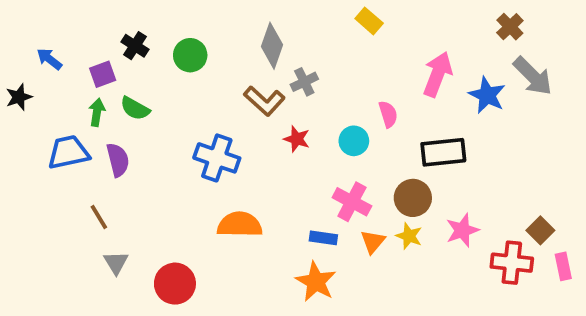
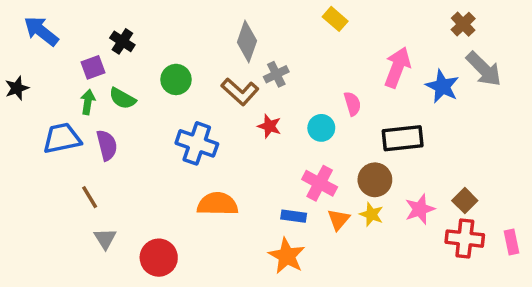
green circle: (190, 55) -> (176, 79), moved
blue arrow: (49, 59) -> (41, 31), moved, size x1.5
brown square: (540, 230) -> (465, 201), moved

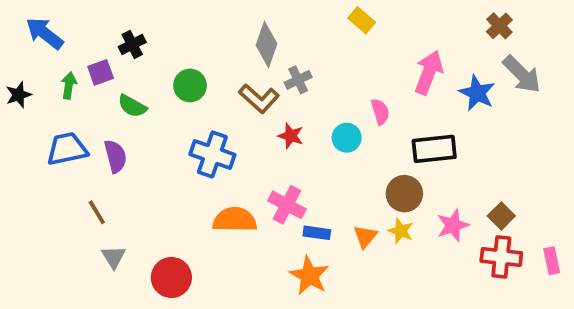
black cross: (122, 41) -> (132, 44), turned 30
green arrow: (88, 102) -> (69, 85), moved
pink cross: (320, 183) -> (287, 205), moved

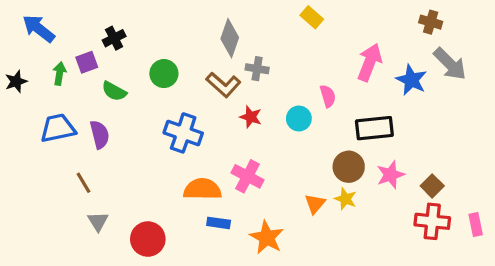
brown cross: (499, 26) -> (431, 22), turned -30
gray cross: (298, 80) -> (257, 69), turned 35
pink star: (453, 225) -> (390, 175), moved
blue rectangle: (317, 233) -> (219, 223), moved

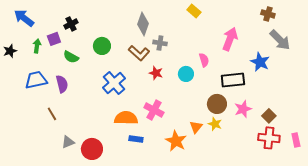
blue star: (411, 80) -> (260, 62), moved
blue cross: (183, 133) -> (114, 83), turned 30
gray triangle: (98, 221) -> (68, 142), moved, turned 40
orange star: (267, 237) -> (176, 141), moved

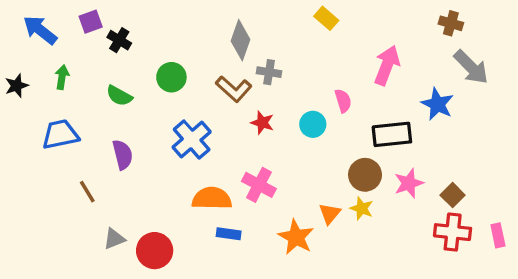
black cross: (71, 24) -> (119, 40), turned -32
purple square: (54, 39) -> (91, 22), moved
purple semicircle: (62, 84) -> (123, 155), moved

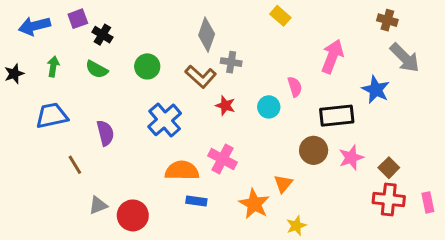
blue arrow: (40, 30) -> (34, 26), turned -52
green semicircle: (119, 96) -> (97, 69), moved
yellow star: (362, 208) -> (296, 226), moved, turned 30

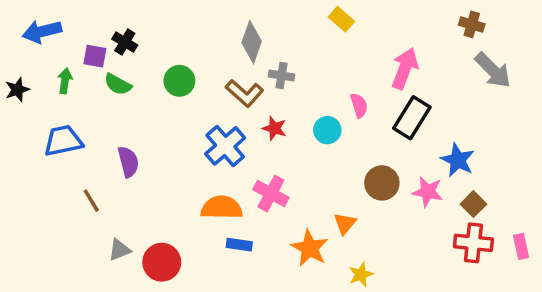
purple square: (78, 19) -> (95, 56), moved, turned 30
blue star: (376, 90) -> (458, 160), moved
black rectangle: (337, 116) -> (412, 118), moved, turned -52
blue cross: (165, 120) -> (225, 146), moved
pink star: (351, 158) -> (428, 192), turned 30

